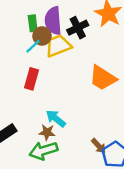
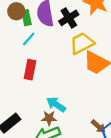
brown circle: (42, 36) -> (16, 11), moved
yellow trapezoid: (58, 46) -> (82, 43), moved

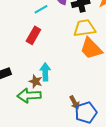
cyan arrow: (56, 104) -> (45, 72), turned 36

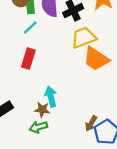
green arrow: (29, 96) -> (38, 127), size x0.7
brown arrow: (74, 102) -> (91, 123), turned 72

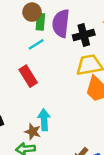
red rectangle: (28, 59) -> (28, 76), turned -60

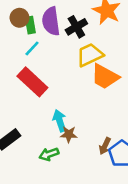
red rectangle: (28, 76) -> (32, 82), size x1.4
brown star: (33, 132) -> (69, 134), moved

